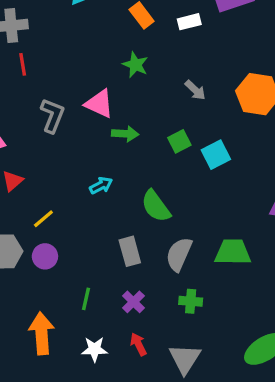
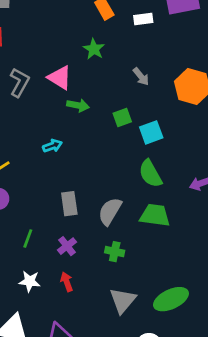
green semicircle: (156, 206) -> (150, 174), moved
gray triangle: (185, 359) -> (123, 300), moved

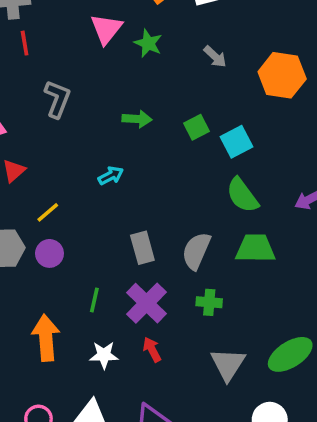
gray arrow: (141, 77) -> (215, 57), moved
pink triangle: (60, 78) -> (106, 29), moved, turned 44
purple cross: (67, 246) -> (147, 303), size x1.6

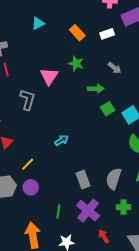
pink triangle: (106, 29) -> (49, 76), moved
green arrow: (137, 119) -> (96, 89), moved
red arrow: (152, 349) -> (104, 236), moved

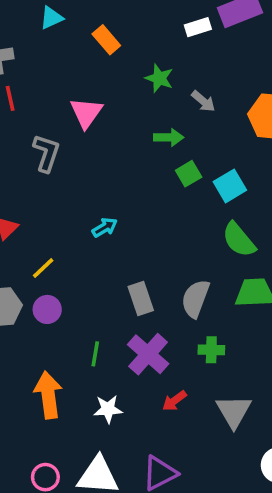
cyan triangle: (38, 23) -> (51, 18), moved
orange rectangle: (77, 33) -> (106, 40), moved
white rectangle: (107, 34) -> (198, 27), moved
green star: (76, 64) -> (159, 78), moved
red arrow: (104, 236) -> (174, 401), turned -96

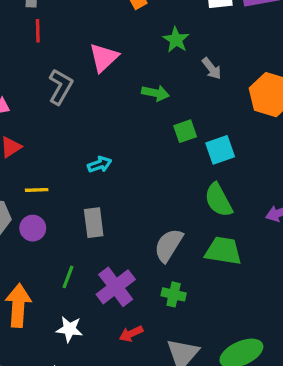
green arrow: (169, 137) -> (155, 93), moved
yellow line: (43, 268) -> (37, 190), turned 30
gray rectangle: (141, 298) -> (94, 223), moved

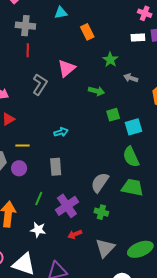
gray arrow: (212, 68) -> (131, 78), turned 144

